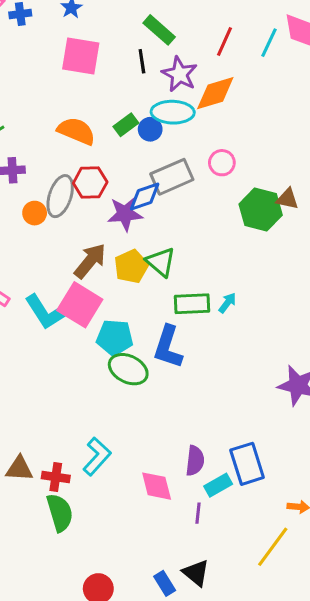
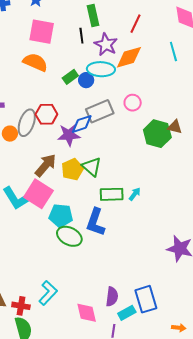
green rectangle: (159, 30) -> (93, 15), turned 35
cyan line: (269, 43) -> (173, 52), moved, turned -42
orange semicircle: (76, 131) -> (35, 62), moved

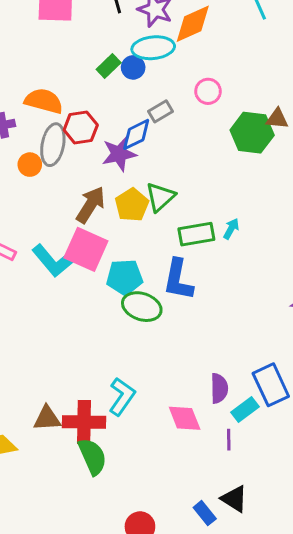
orange semicircle: (35, 62) -> (44, 101), moved
gray rectangle: (100, 111) -> (161, 111), size x0.6
green triangle: (92, 167) -> (160, 197), turned 45
red cross: (21, 306) -> (84, 422), size x1.5

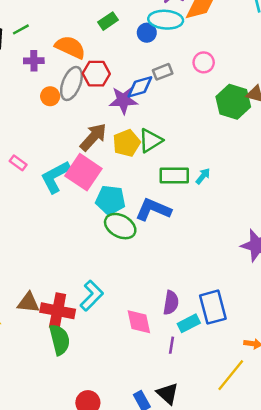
green rectangle: (109, 66) -> (108, 21), moved
cyan L-shape: (53, 261) -> (55, 177), turned 92
blue L-shape: (178, 280) -> (153, 210), turned 92

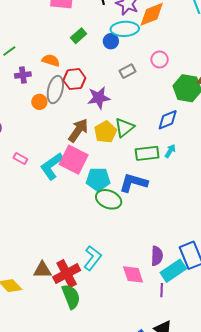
orange semicircle: (70, 47) -> (51, 60), size x0.7
blue diamond: (140, 87) -> (168, 120), moved
red cross: (58, 311) -> (67, 274), turned -32
cyan rectangle: (189, 323) -> (173, 271), size x1.4

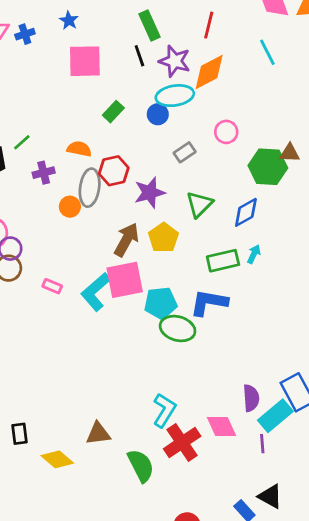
green triangle: (124, 128) -> (199, 204), moved
pink square: (74, 160) -> (125, 280), turned -32
red cross: (67, 274) -> (182, 443), moved

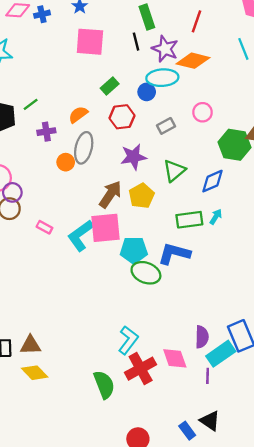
orange diamond: (209, 72) -> (193, 61), turned 36
orange semicircle: (79, 149) -> (78, 115), turned -54
red hexagon: (114, 171) -> (122, 117), moved
brown triangle: (98, 434) -> (30, 345), moved

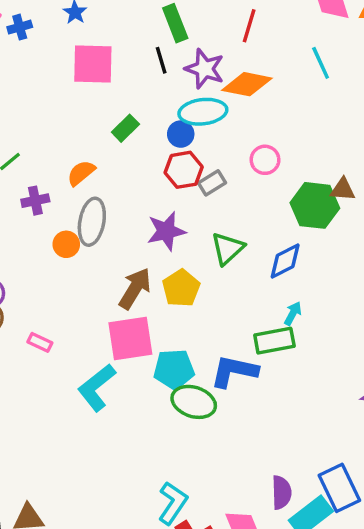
red hexagon: (122, 117) -> (184, 170), moved
green rectangle: (189, 220) -> (274, 341), moved
cyan L-shape: (80, 235) -> (97, 387), moved

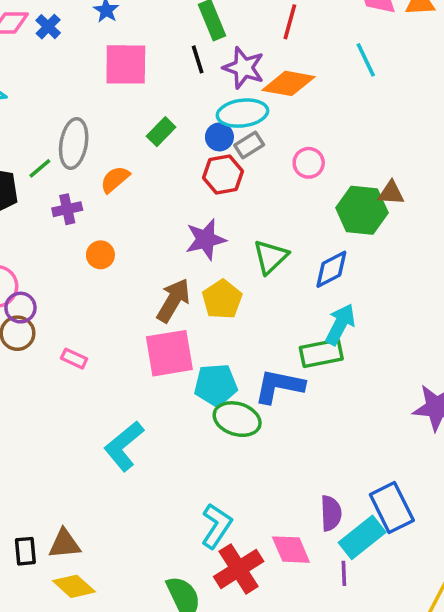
blue cross: (20, 27) -> (48, 27), turned -30
gray rectangle: (212, 183) -> (249, 145), moved
gray ellipse: (92, 222) -> (74, 143), moved
cyan arrow: (293, 313) -> (340, 324), size x1.6
cyan L-shape: (97, 387) -> (124, 446), moved

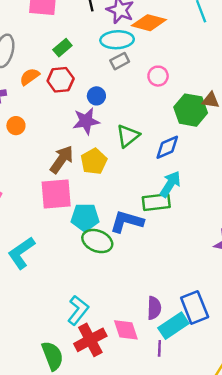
blue circle: (219, 137) -> (96, 96), moved
red hexagon: (223, 175) -> (61, 80), moved

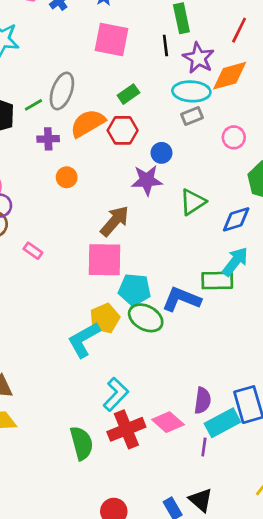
orange diamond: (149, 23) -> (230, 76), turned -36
orange semicircle: (30, 77) -> (88, 123), size x1.5
yellow pentagon: (94, 161) -> (105, 318), moved
cyan L-shape: (21, 253) -> (84, 340), moved
pink diamond: (126, 330) -> (168, 422), turned -36

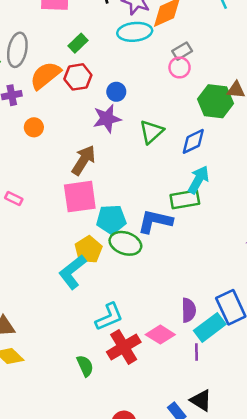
gray rectangle: (192, 116) -> (182, 51), moved
cyan L-shape: (116, 394) -> (109, 317), turned 32
green semicircle: (82, 443) -> (85, 366), size x0.7

